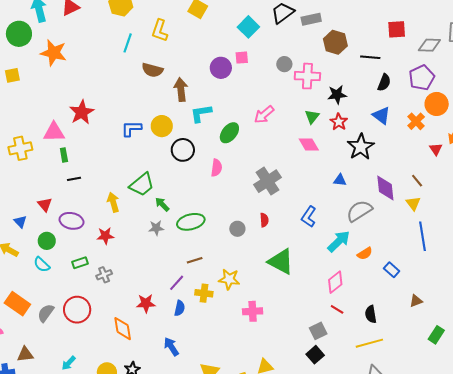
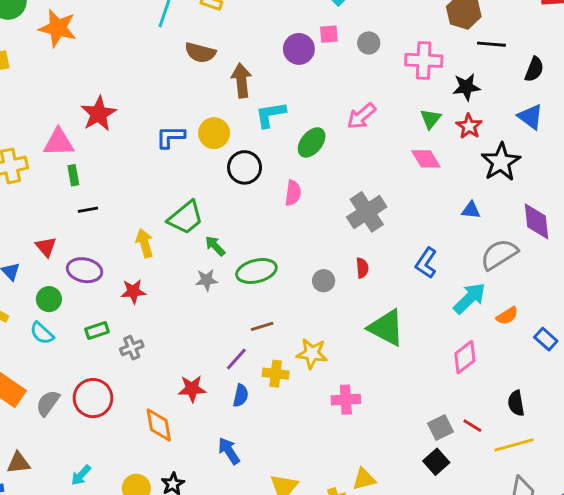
black line: (370, 57) -> (491, 44), moved
gray circle: (284, 64) -> (369, 43), moved
red line: (337, 309) -> (472, 426), moved

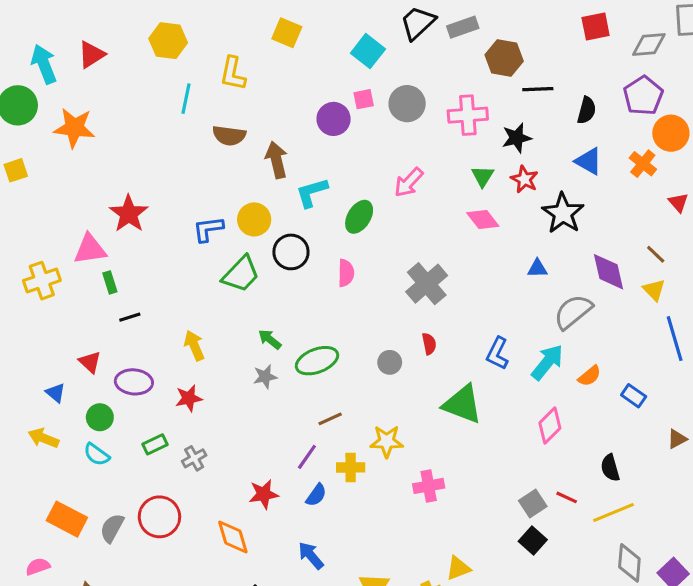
gray circle: (369, 43) -> (407, 104), size x1.5
green trapezoid: (186, 218) -> (241, 274), moved
blue L-shape: (426, 263) -> (497, 353), moved
blue semicircle: (241, 395) -> (316, 495), turned 30

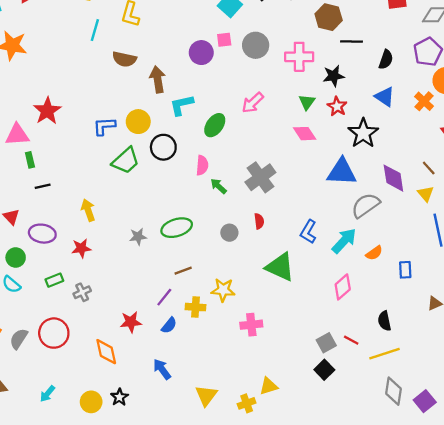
blue triangle: (537, 268) -> (342, 172), size x2.0
green arrow: (270, 339) -> (218, 186), moved
blue rectangle: (634, 396) -> (405, 270), turned 48

